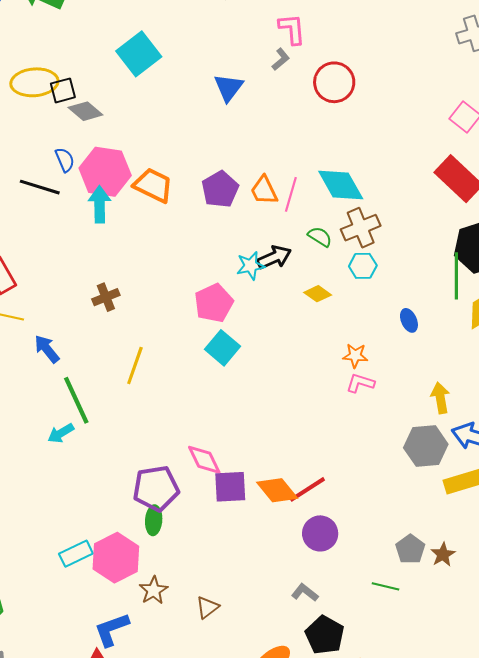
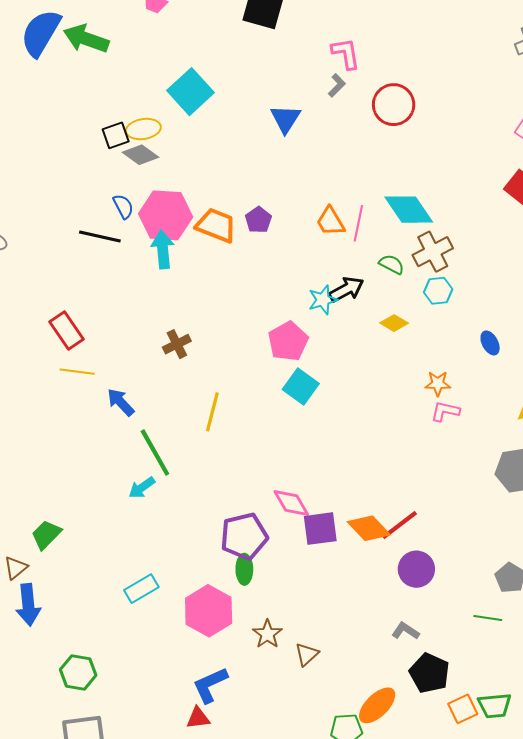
yellow ellipse: (34, 82) -> (143, 129), moved, size x0.7
purple pentagon: (220, 189) -> (258, 220), moved, size x0.7
cyan rectangle: (76, 554) -> (141, 589), moved
brown star: (154, 590) -> (267, 634), moved

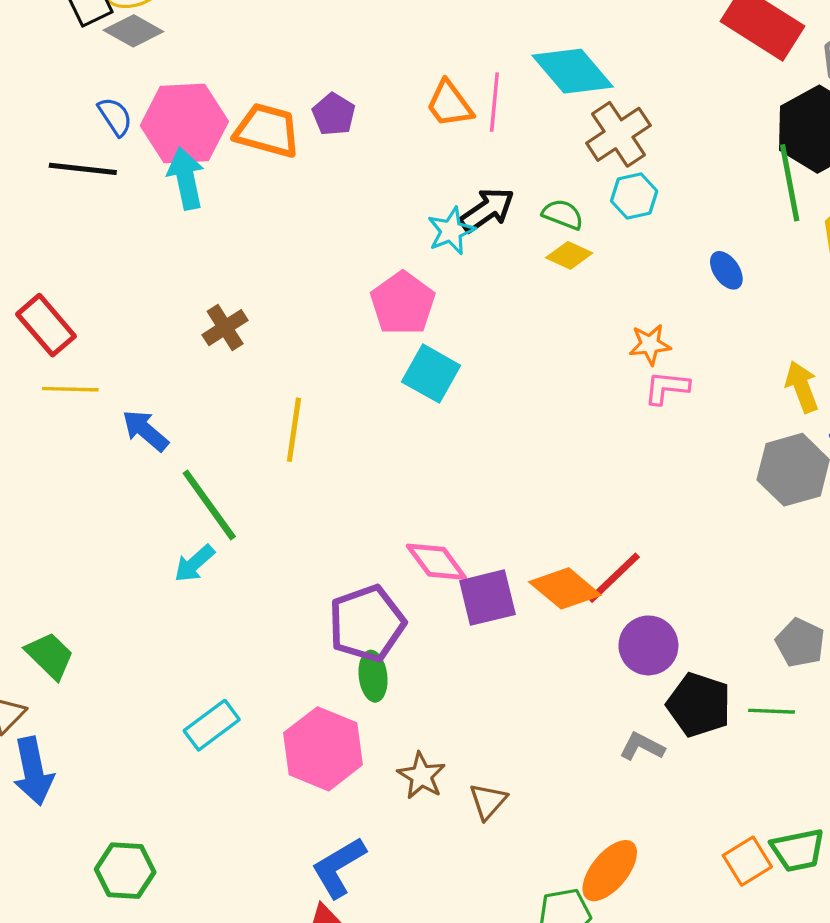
green semicircle: (392, 264) -> (563, 214), moved
green trapezoid: (46, 535) -> (50, 656), turned 96
black pentagon: (429, 673) -> (699, 705), moved

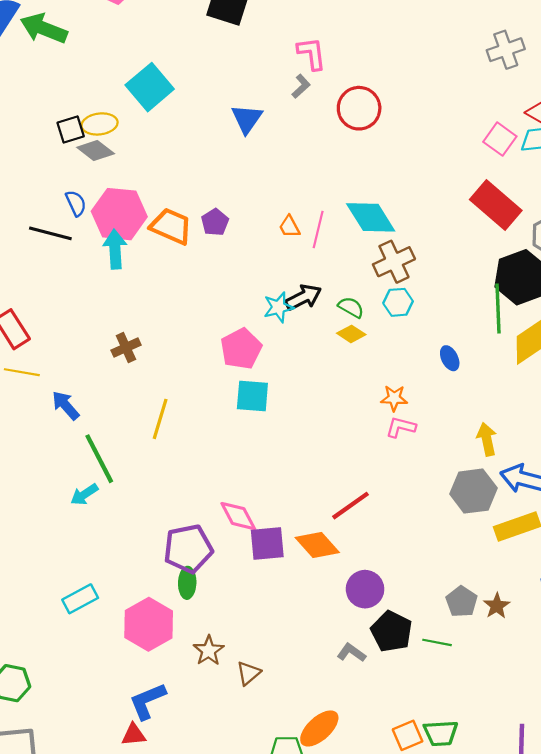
orange trapezoid: (450, 104) -> (289, 227), size x0.7
cyan square: (431, 374) -> (252, 396), turned -33
red line: (614, 578) -> (350, 506), moved

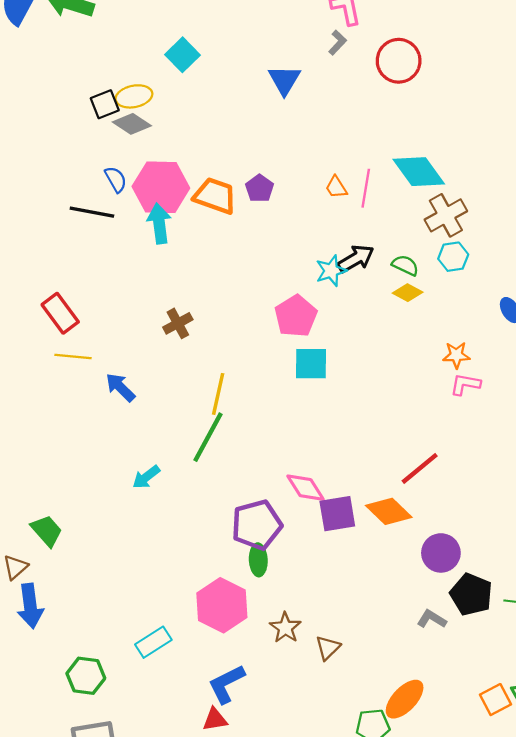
cyan square: (150, 87) -> (183, 55), size x0.7
green line: (99, 459) -> (208, 437), moved, turned 60
cyan rectangle: (80, 599) -> (153, 642), moved

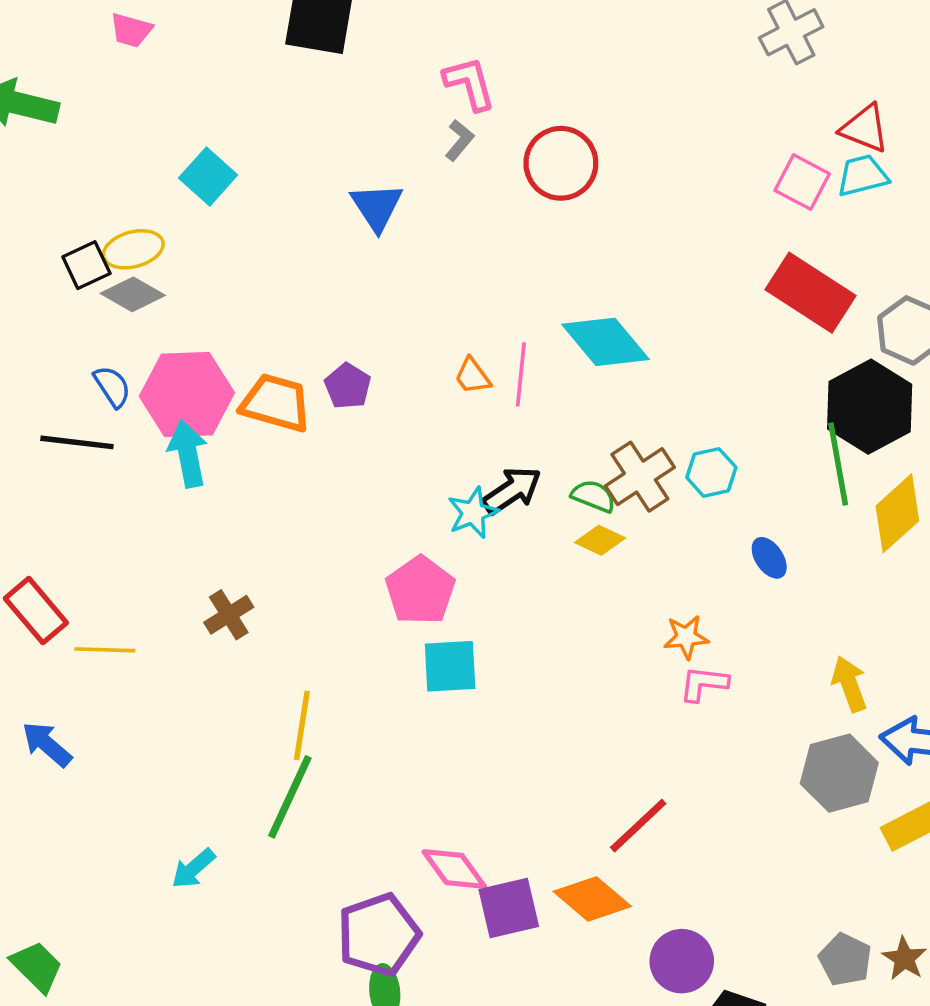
brown cross: (446, 215) -> (640, 477), moved
cyan hexagon: (453, 257) -> (711, 472), moved
yellow line: (73, 356) -> (105, 650), moved
blue arrow: (120, 387) -> (47, 744), moved

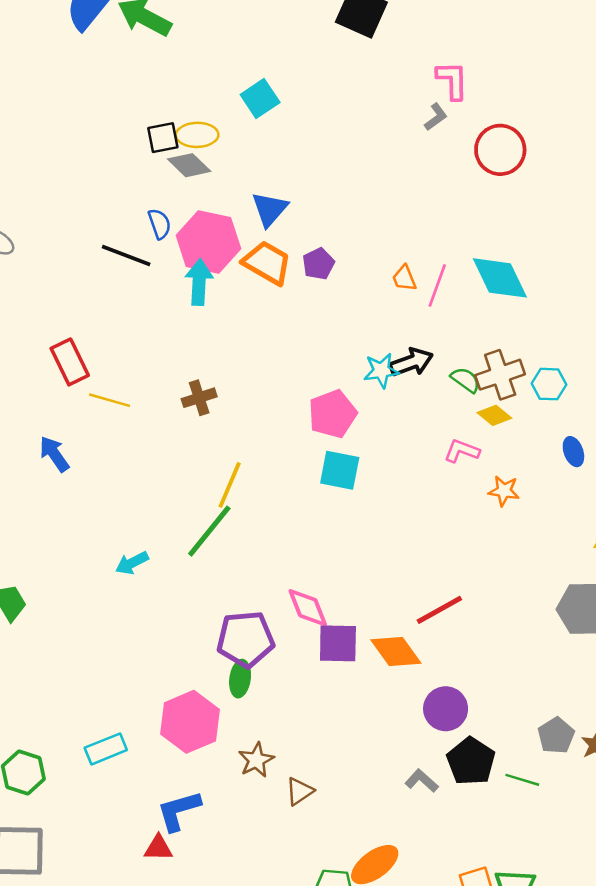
blue triangle: (377, 207) -> (270, 209), moved
yellow diamond: (600, 540) -> (494, 415), moved
pink L-shape: (704, 684) -> (462, 451), moved

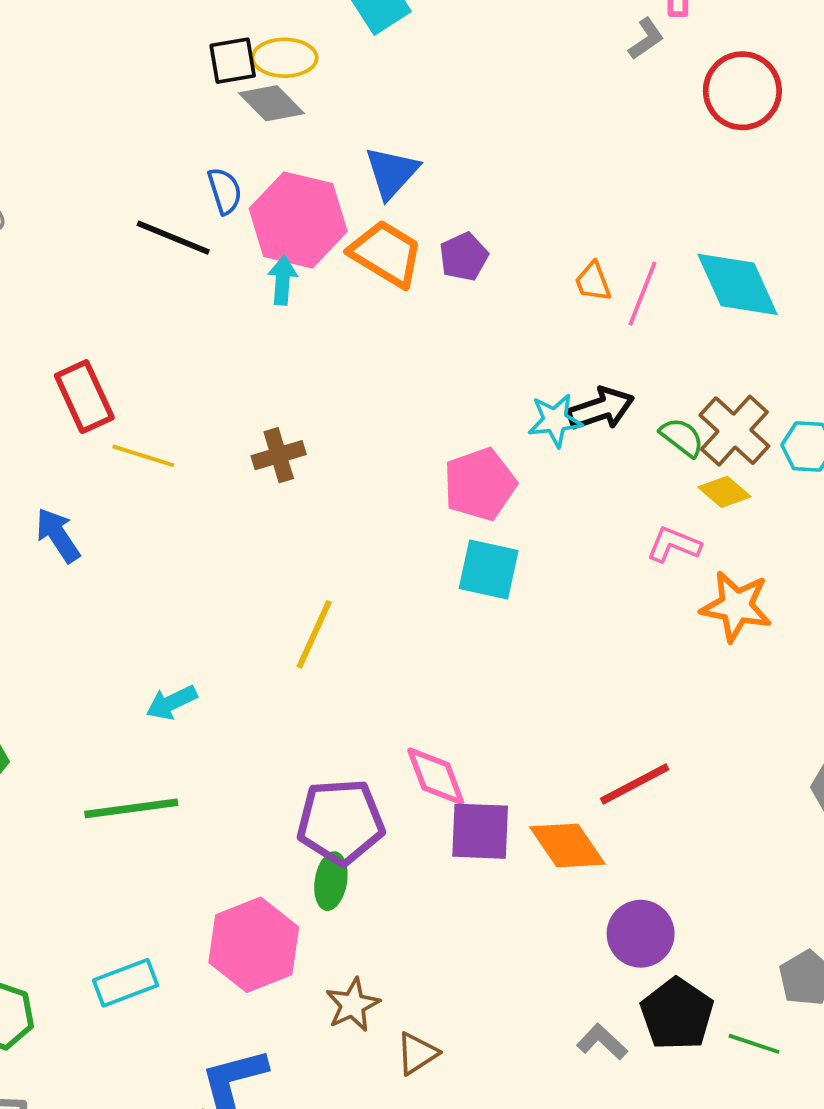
cyan arrow: (199, 282) -> (283, 280), size x0.7
brown cross: (500, 375) -> (734, 431), turned -30
yellow line: (230, 485) -> (314, 634), moved
orange star: (504, 491) -> (736, 606), size x1.5
green line: (209, 531) -> (131, 808), moved, turned 42

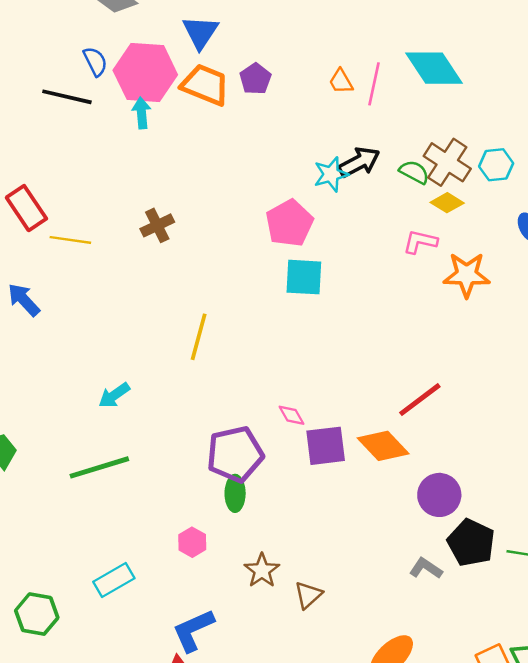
pink diamond: (436, 776) -> (291, 415), size x0.6
pink hexagon: (254, 945) -> (192, 542), size x0.5

